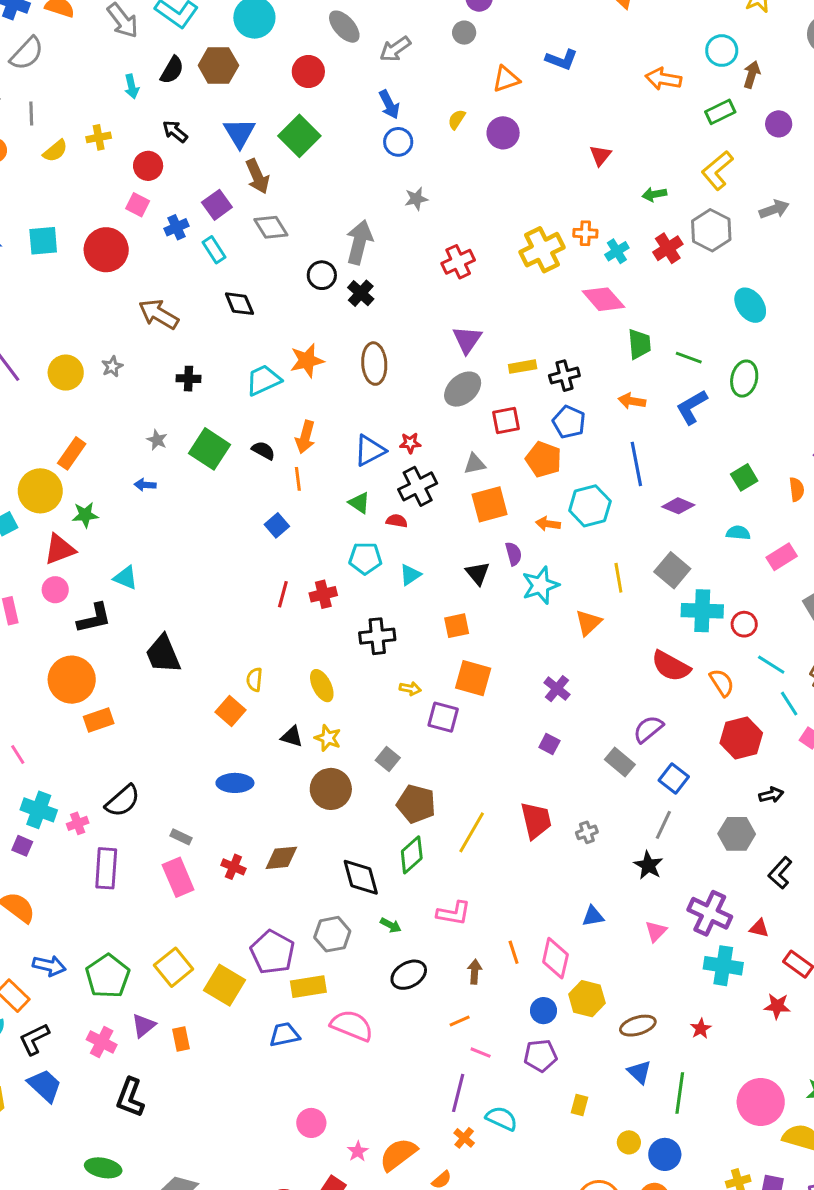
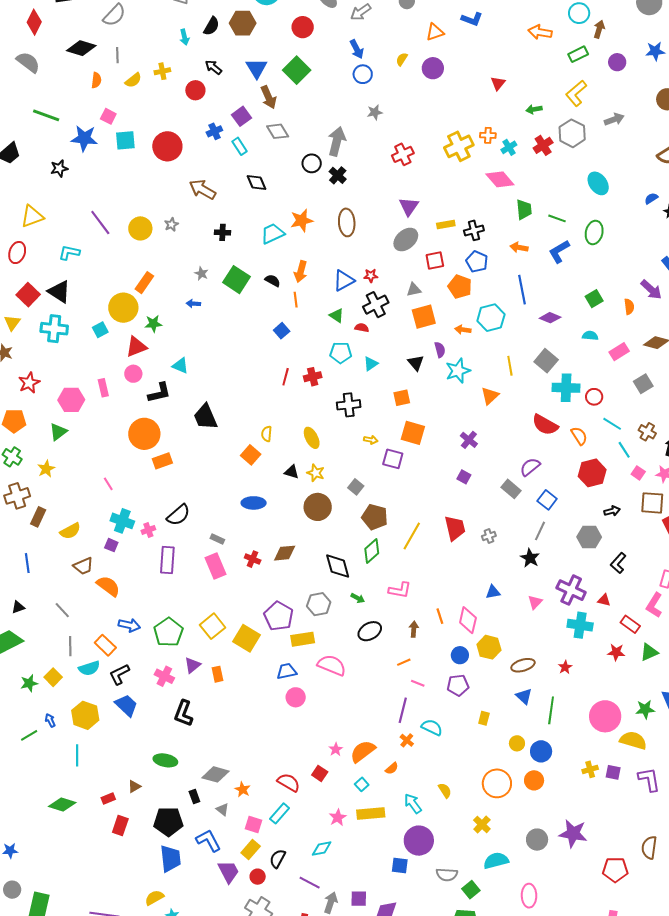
pink square: (138, 205) -> (108, 116), moved
pink circle: (311, 1123) -> (296, 697), moved

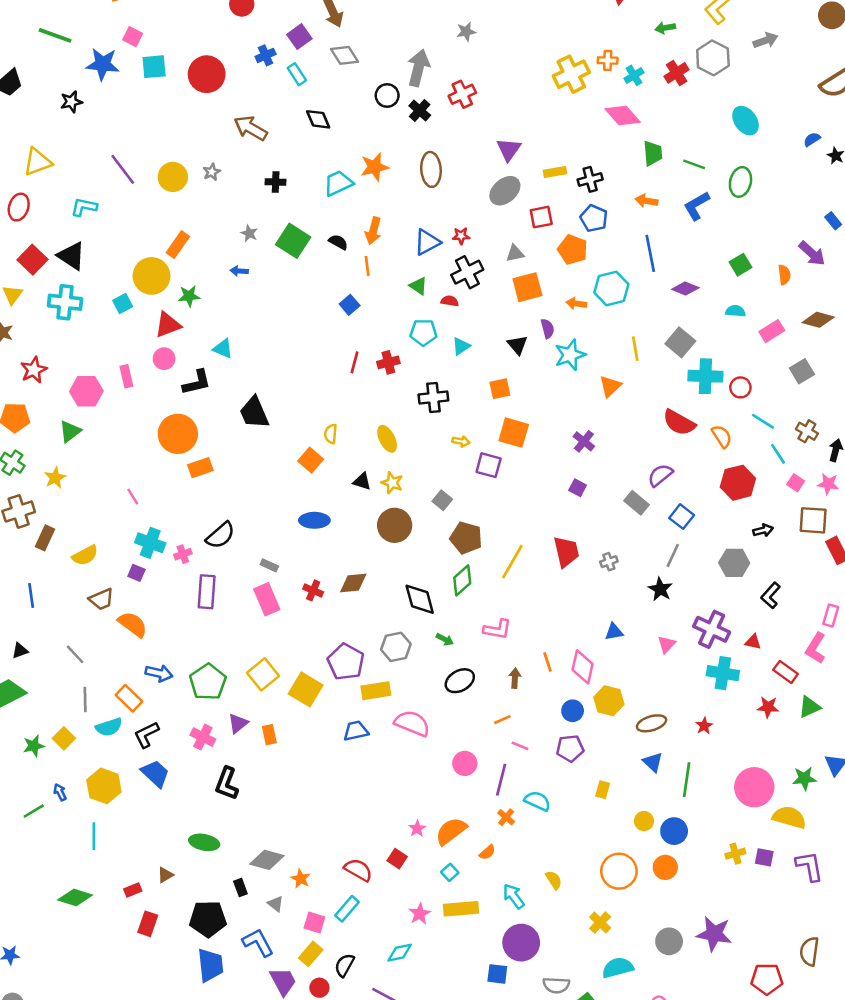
red cross: (403, 154) -> (462, 94), moved
pink circle: (296, 697) -> (465, 763), moved

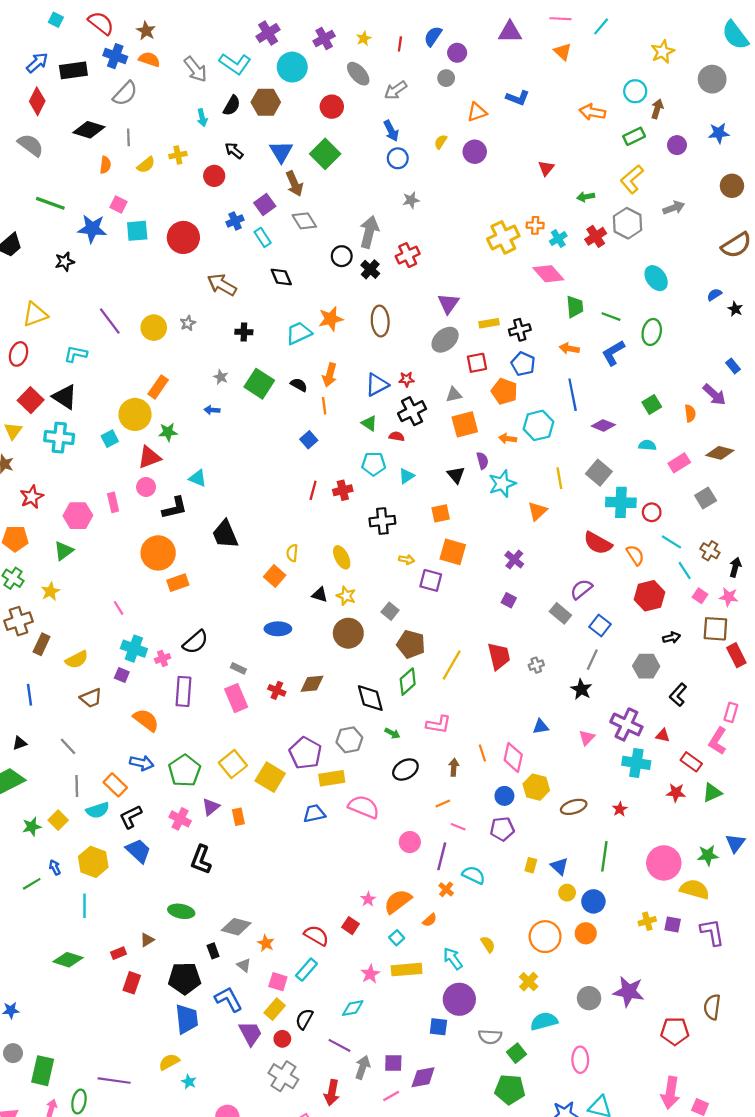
orange semicircle: (133, 624) -> (146, 720), moved
blue triangle: (653, 762) -> (559, 866), moved

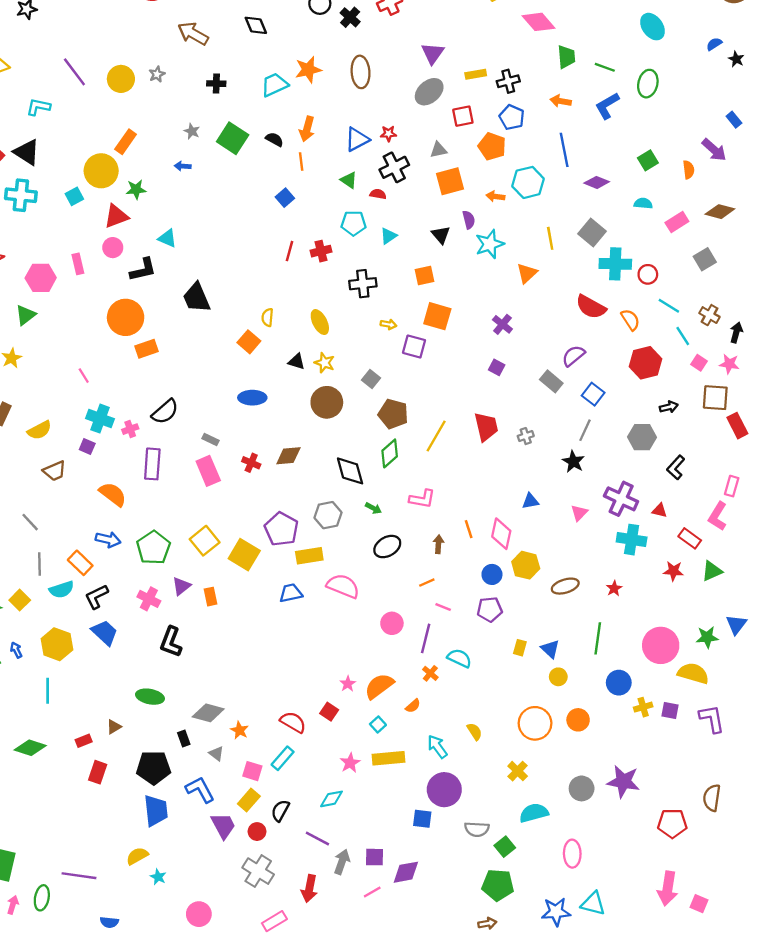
blue circle: (593, 901) -> (619, 683), moved

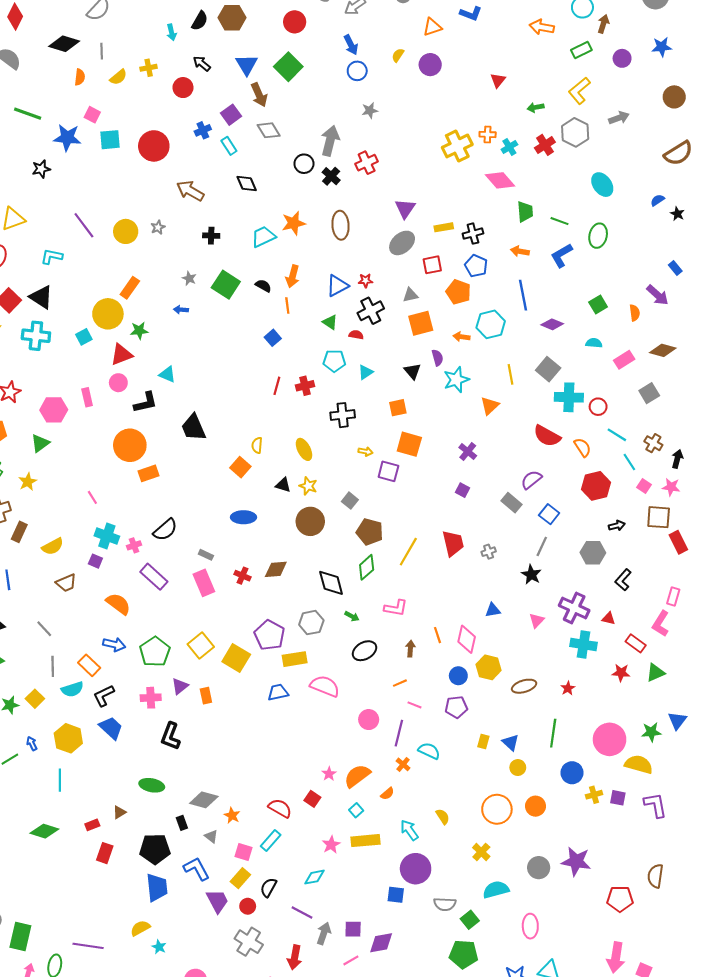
purple rectangle: (152, 464) -> (154, 577), turned -52
pink cross: (149, 599) -> (151, 698), turned -30

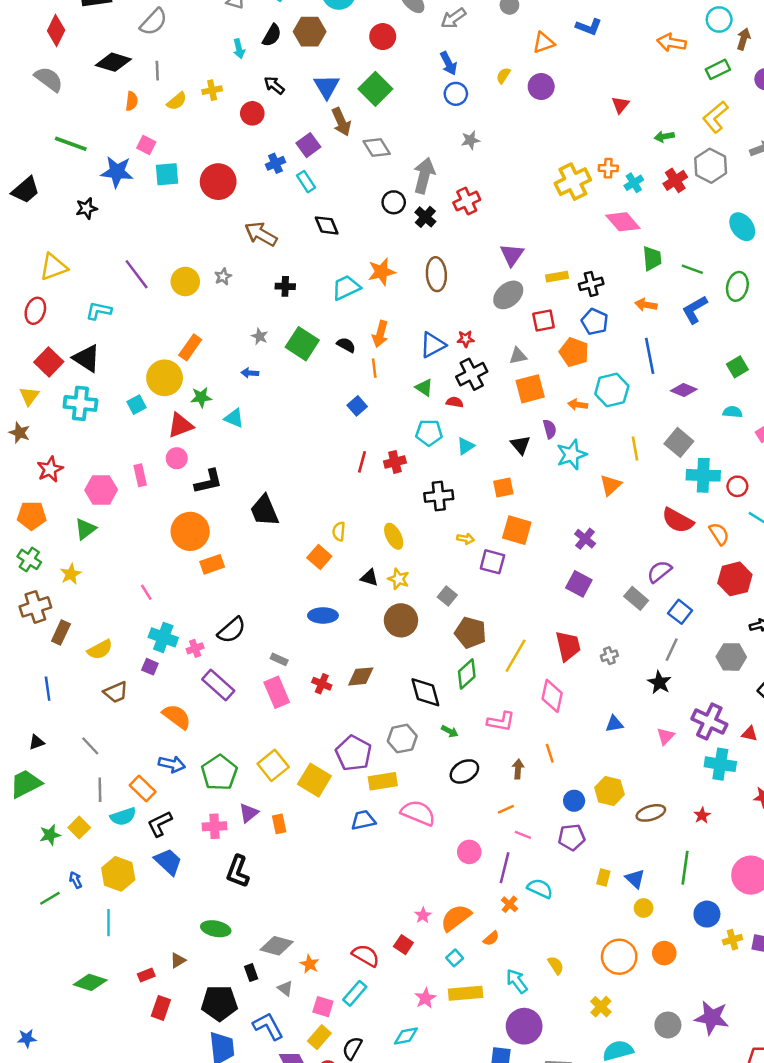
gray diamond: (269, 130) -> (377, 147), moved
cyan triangle: (167, 374) -> (234, 418), moved
purple square: (463, 490) -> (579, 584), size x1.5
pink diamond: (467, 639) -> (552, 696), moved

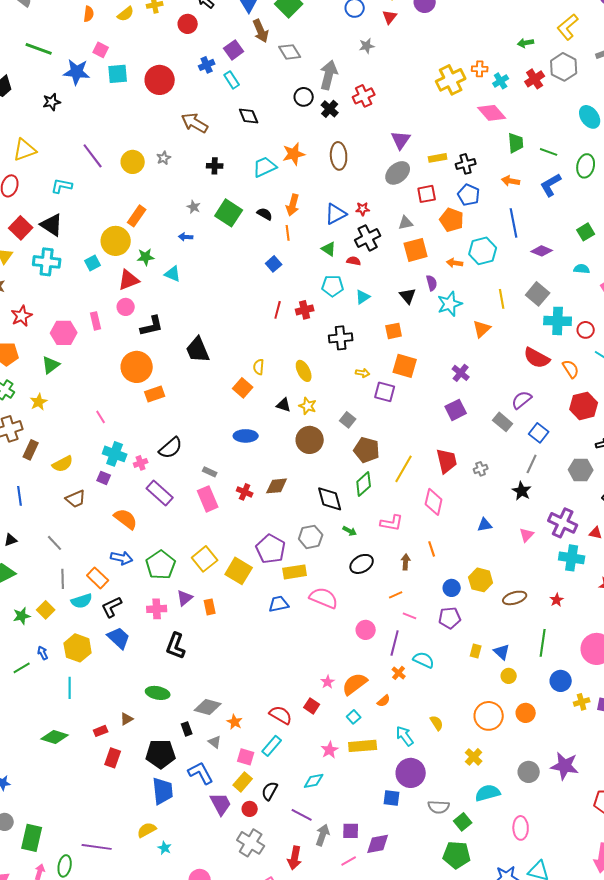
red triangle: (620, 105) -> (390, 17), moved
purple square: (579, 584) -> (456, 410), turned 35

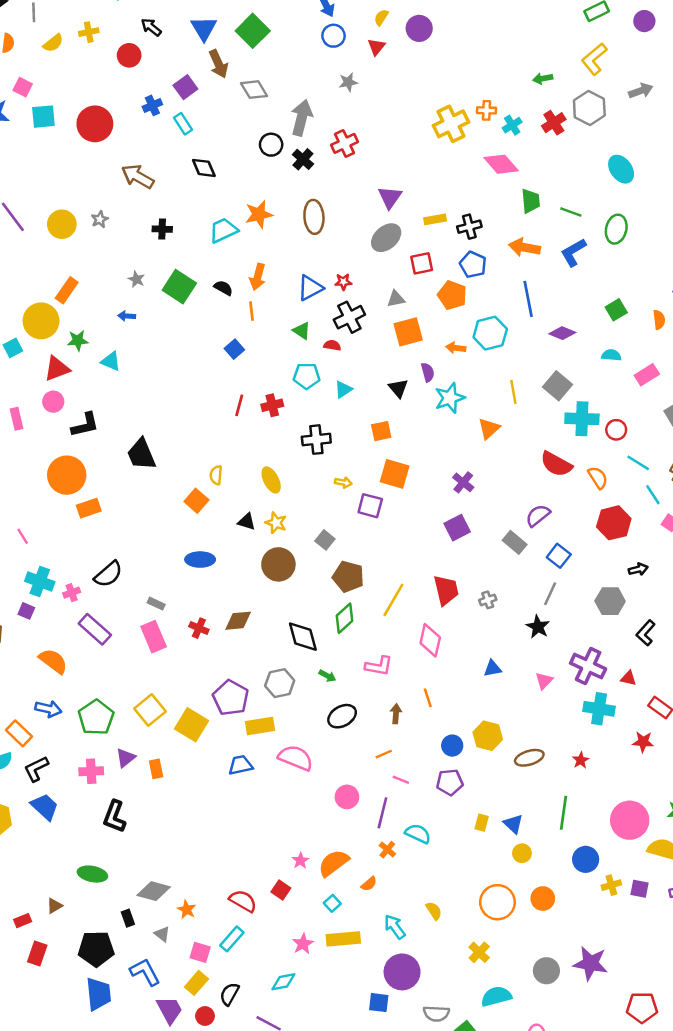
orange arrow: (511, 181) -> (524, 247), size x1.4

